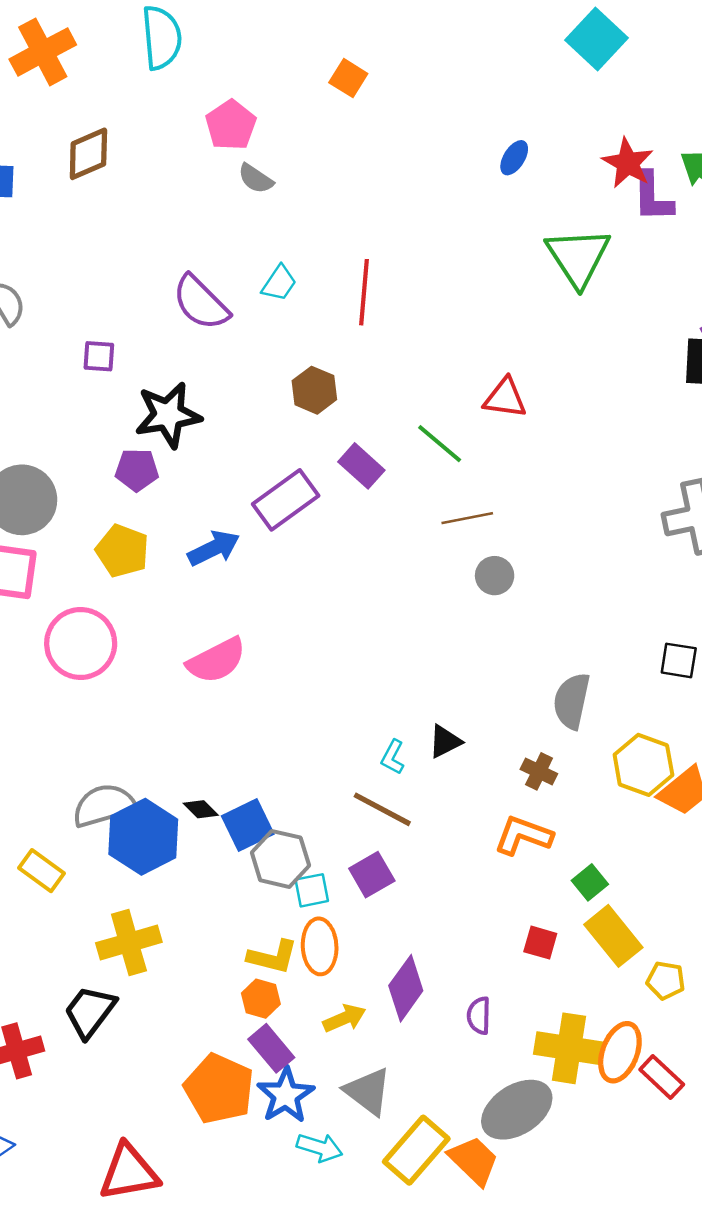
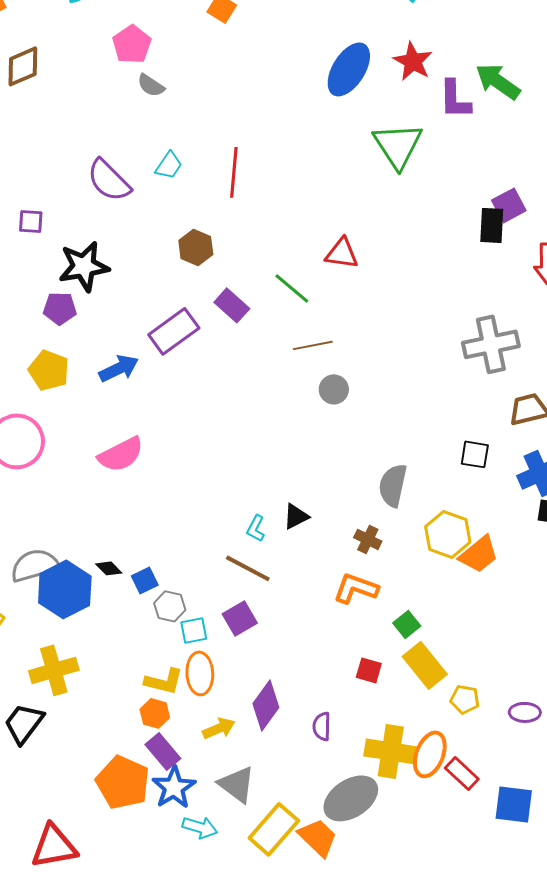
blue ellipse: (514, 158) -> (349, 69), size x2.0
red star: (628, 163) -> (413, 61), moved
blue square: (248, 825) -> (145, 580), size x0.7
gray hexagon: (280, 859) -> (170, 606), size x0.7

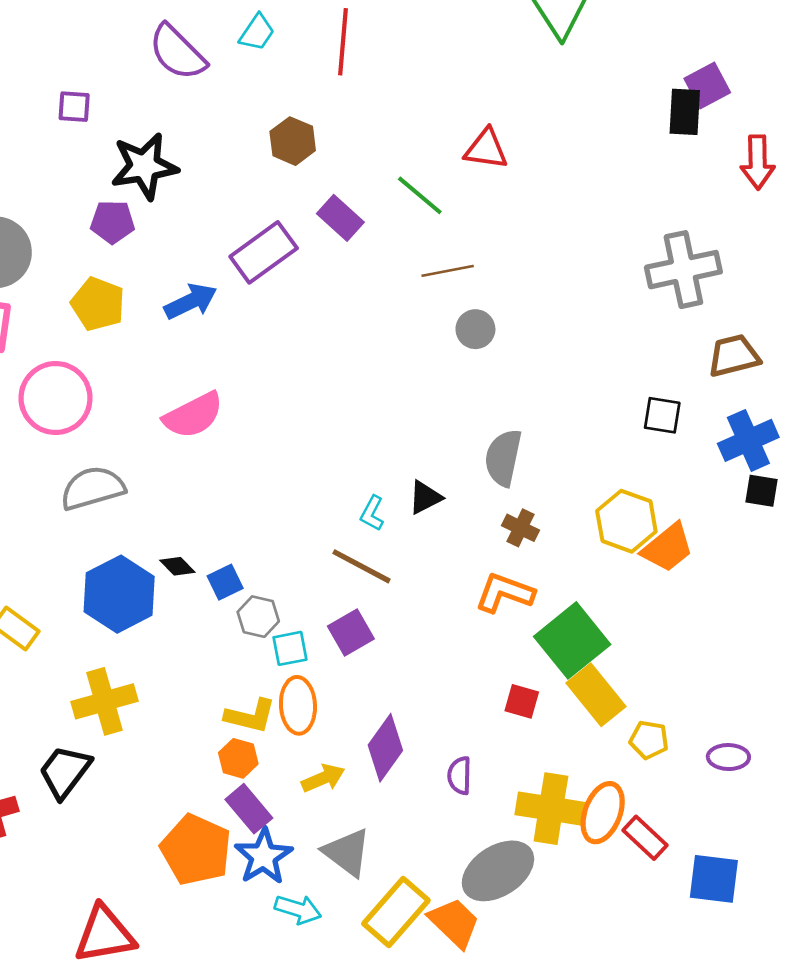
gray semicircle: (393, 485) -> (503, 458), moved
gray semicircle: (35, 565) -> (93, 488), moved
green square: (407, 624) -> (572, 640), size x2.0

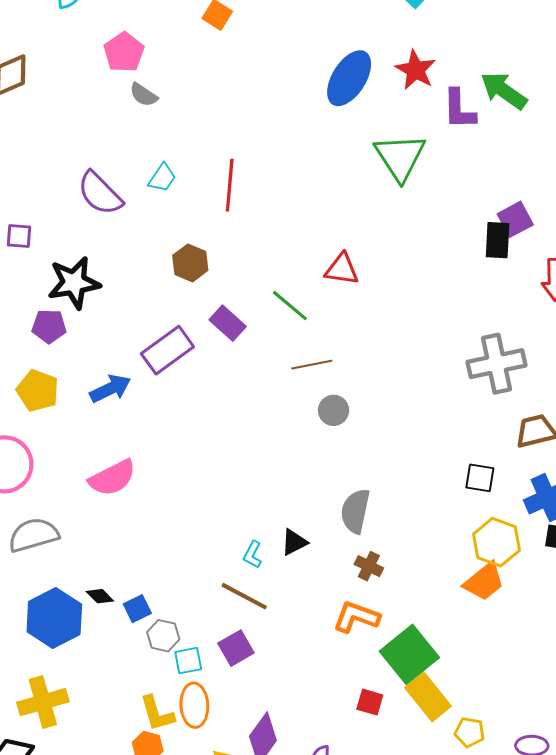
yellow hexagon: (626, 521) -> (496, 542), moved
yellow L-shape: (250, 716) -> (157, 713), turned 60

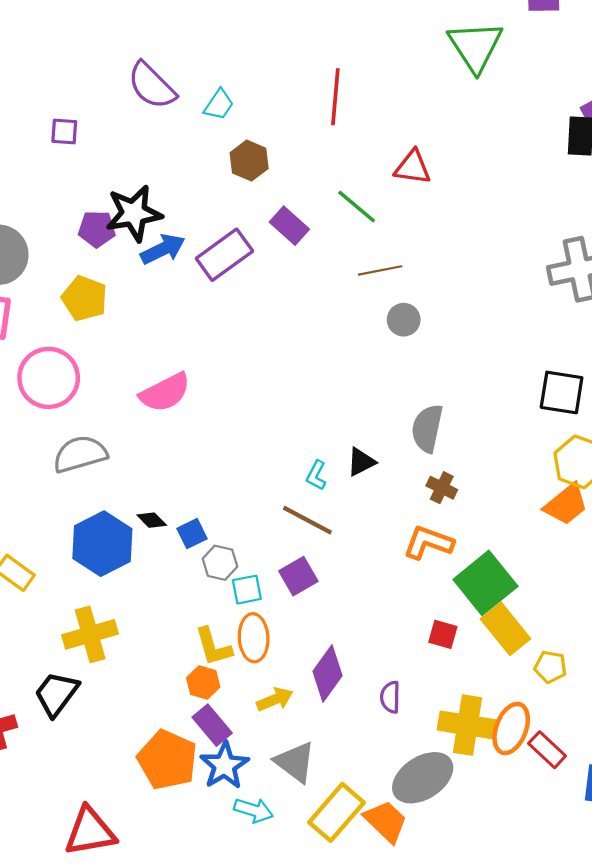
cyan trapezoid: (162, 178) -> (219, 105), moved
red line: (230, 185) -> (335, 97), moved
black star: (74, 283) -> (134, 213), moved
blue arrow: (110, 389) -> (163, 249), moved
black square: (480, 478) -> (562, 392), size x1.4

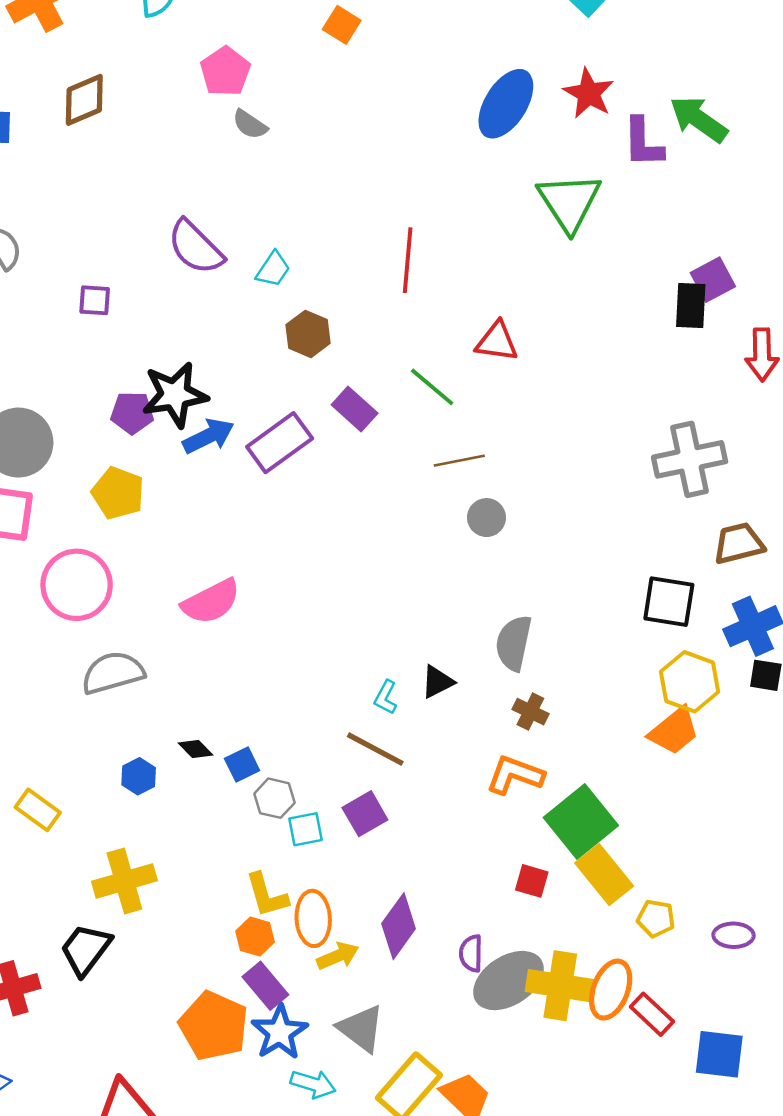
blue hexagon: (102, 544) -> (139, 776), size x0.5
orange ellipse: (254, 638) -> (313, 918), moved
gray ellipse: (423, 778) -> (508, 981), moved

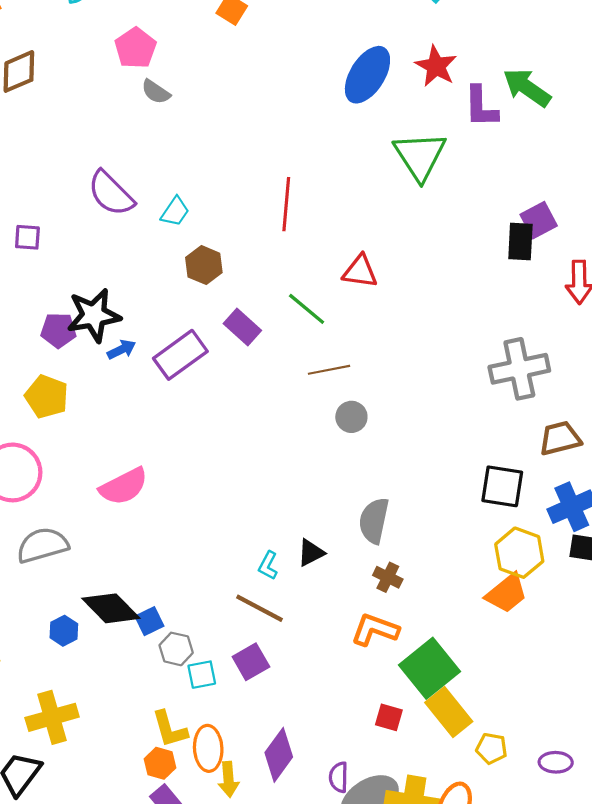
blue arrow: (208, 436) -> (122, 350), size x0.7
black diamond: (196, 749) -> (111, 608), size x2.0
yellow arrow: (338, 956) -> (228, 779), turned 108

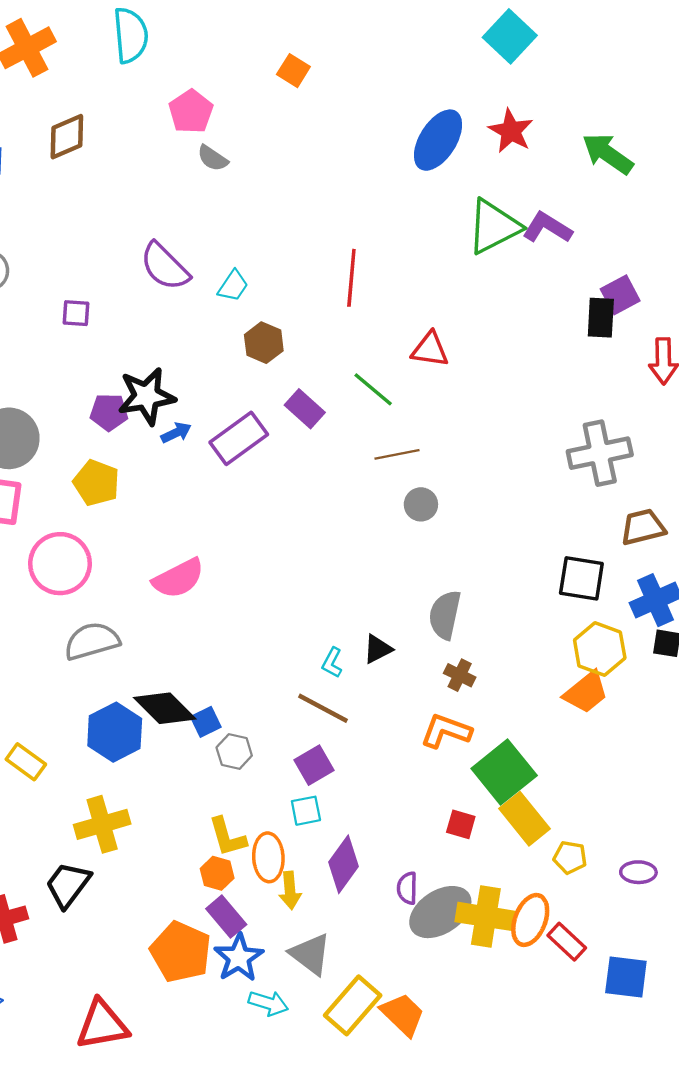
purple L-shape: (481, 107) -> (547, 228), moved, turned 123
green triangle: (420, 156) -> (494, 227), turned 36
blue hexagon: (64, 631) -> (115, 732), size x1.8
cyan square: (202, 675) -> (306, 811), moved

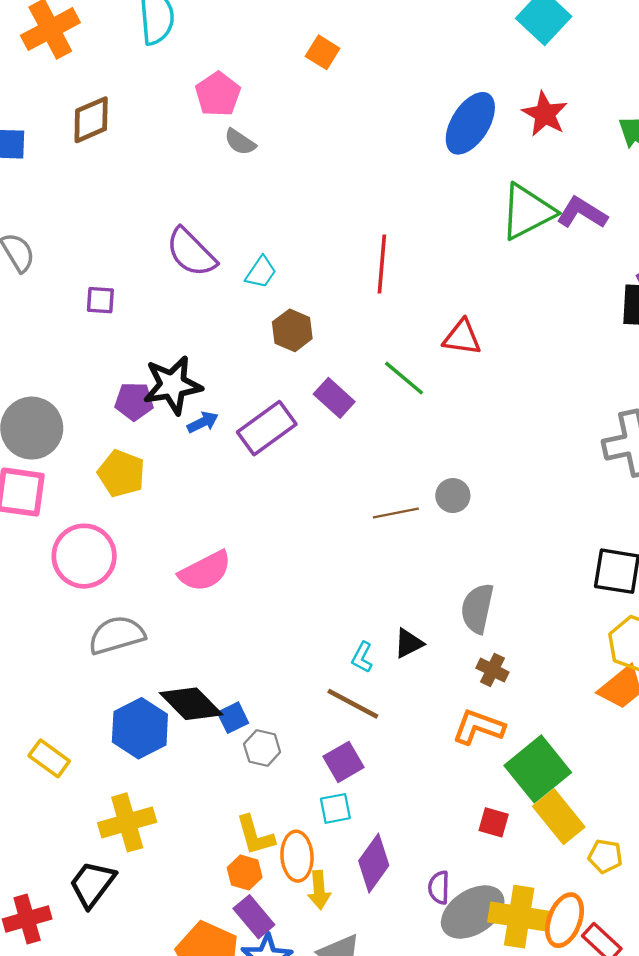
brown line: (397, 454) -> (396, 513), moved

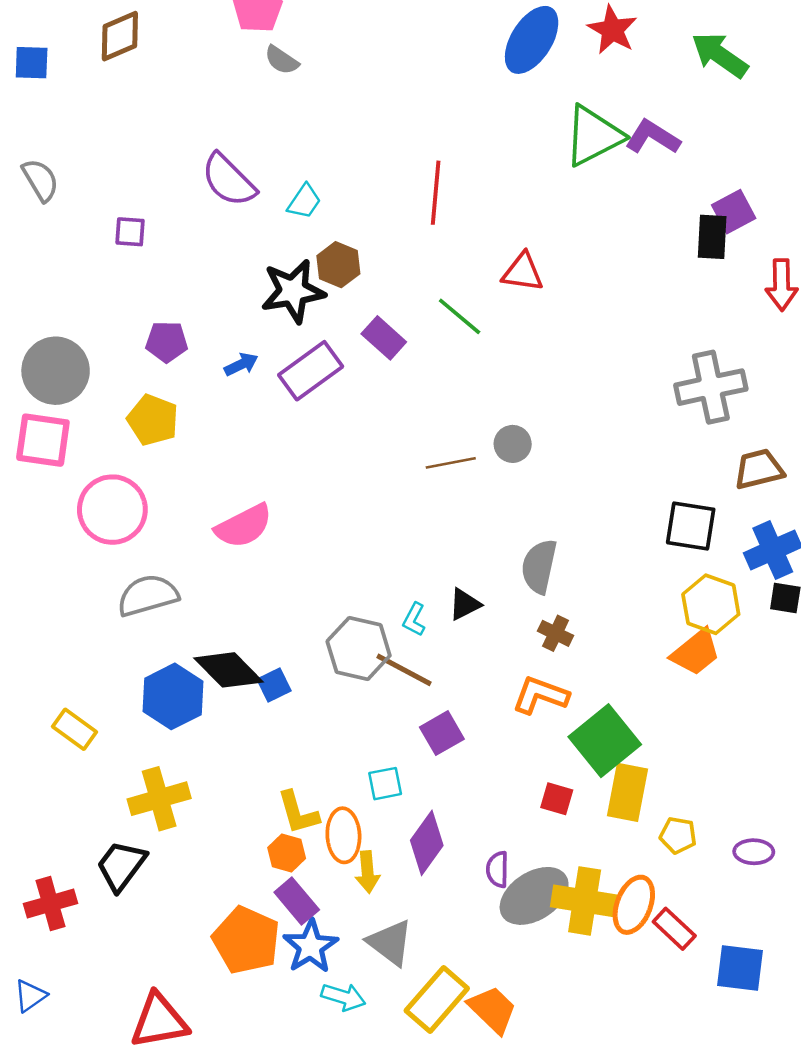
black star: (173, 385) -> (293, 291), moved
gray hexagon: (262, 748) -> (359, 648), moved, size x1.6
purple square: (344, 762) -> (442, 733), moved
yellow rectangle: (559, 817) -> (628, 792), turned 50

